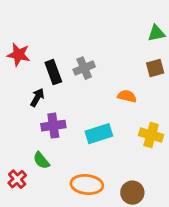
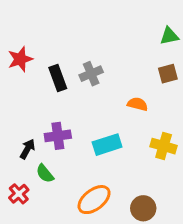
red star: (19, 55) -> (20, 59), turned -30
black arrow: (37, 97) -> (27, 149), moved
orange ellipse: (87, 185) -> (94, 200), turned -44

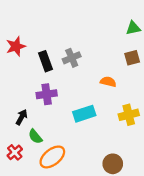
purple cross: (58, 136) -> (47, 94), moved
yellow cross: (164, 146) -> (129, 115), turned -30
orange ellipse: (94, 200) -> (52, 157), moved

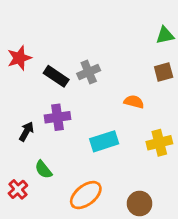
black rectangle: (45, 61) -> (56, 76), turned -36
black arrow: (22, 117) -> (26, 131), moved
orange ellipse: (52, 157) -> (86, 195), moved

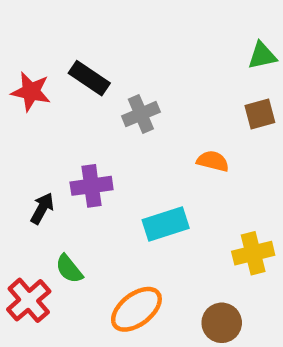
red star: (19, 58) -> (31, 92), turned 30
black rectangle: (56, 76) -> (89, 78), moved
yellow cross: (159, 143) -> (253, 253), moved
red cross: (18, 189) -> (29, 300), size x1.4

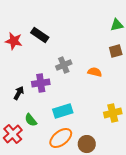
gray cross: (141, 114) -> (64, 65), moved
cyan rectangle: (166, 224) -> (63, 111), moved
brown circle: (222, 323) -> (87, 144), moved

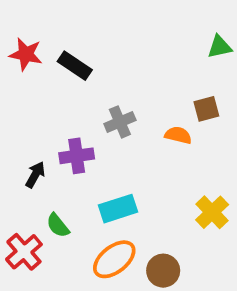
red star: (14, 41) -> (26, 54), moved
brown square: (116, 51) -> (206, 109), moved
yellow cross: (113, 113) -> (212, 212), turned -30

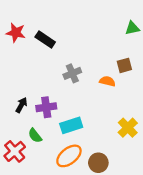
purple cross: (77, 156) -> (46, 107), moved

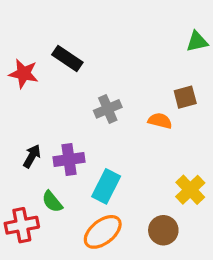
red star: (16, 33) -> (24, 74), moved
cyan rectangle: (71, 125) -> (106, 186), turned -45
red cross: (15, 151) -> (22, 225), turned 30
brown circle: (98, 163) -> (163, 230), moved

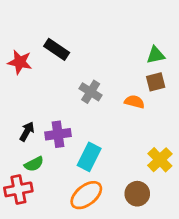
green triangle: (197, 42) -> (156, 55), moved
gray cross: (108, 109) -> (91, 92), turned -35
green semicircle: (52, 202) -> (34, 164), moved, turned -78

